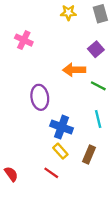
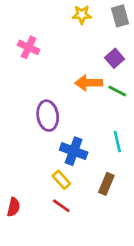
green line: (98, 86) -> (117, 91), moved
yellow rectangle: (60, 151) -> (61, 180), moved
red semicircle: (11, 174) -> (14, 207), turned 49

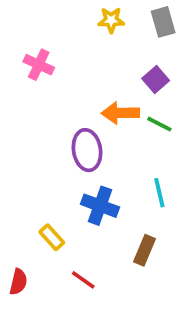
purple ellipse: (48, 116) -> (87, 150), moved
yellow rectangle: (61, 180) -> (52, 237), moved

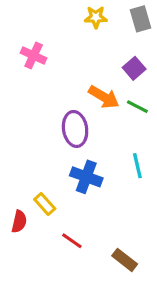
orange arrow: (120, 113) -> (104, 97), turned -148
brown rectangle: (145, 250) -> (125, 260), moved, turned -75
red semicircle: (18, 282) -> (19, 222), moved

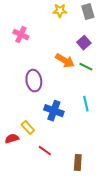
purple ellipse: (75, 129) -> (34, 81), moved
red semicircle: (19, 222) -> (12, 139), turned -120
brown rectangle: (125, 260) -> (78, 163), turned 56

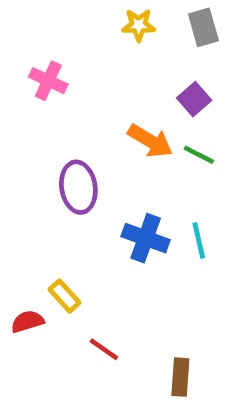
blue cross: (54, 111) -> (146, 238), moved

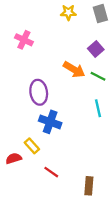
blue cross: (146, 238) -> (50, 122), moved
cyan line: (199, 240) -> (98, 108), moved

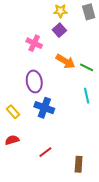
pink cross: (24, 40) -> (34, 43), moved
purple square: (96, 49) -> (59, 30), moved
yellow rectangle: (32, 146) -> (13, 112), moved
red line: (51, 172) -> (45, 152), turned -72

